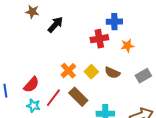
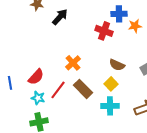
red cross: (99, 39) -> (104, 31), turned 30
orange star: (127, 46) -> (135, 26), moved
yellow square: (91, 72) -> (111, 84), moved

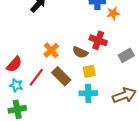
red cross: (104, 31) -> (98, 40), moved
brown semicircle: (117, 65) -> (80, 52), moved
yellow square: (111, 84) -> (89, 71), turned 32

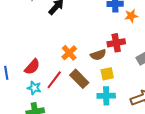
red cross: (98, 40) -> (116, 43), turned -30
brown semicircle: (80, 52) -> (98, 55), turned -42

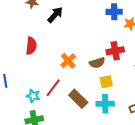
red semicircle: (32, 67) -> (31, 46), moved, turned -36
brown rectangle: (79, 79) -> (78, 99), moved

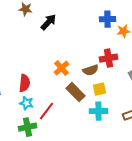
red semicircle: (31, 46) -> (24, 83), moved
red line: (53, 88) -> (46, 111), moved
brown rectangle: (78, 99) -> (75, 92), moved

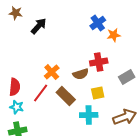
blue cross: (107, 19) -> (98, 23), turned -35
yellow square: (99, 89) -> (98, 93), moved
red line: (46, 111) -> (41, 93), moved

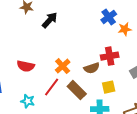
red semicircle: (15, 87) -> (26, 66), moved, turned 96

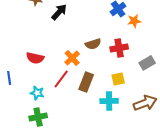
brown semicircle: (92, 68) -> (93, 44), moved
brown rectangle: (77, 90) -> (86, 82), turned 66

